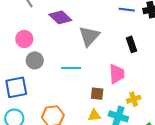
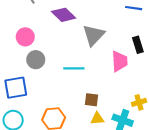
pink trapezoid: (117, 74) -> (119, 61), moved
brown square: (97, 94) -> (92, 100), moved

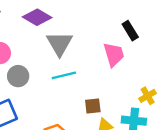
gray triangle: (94, 35) -> (60, 44), moved

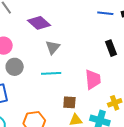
gray triangle: (60, 44) -> (53, 47), size x0.7
pink trapezoid: (114, 54) -> (93, 79), moved

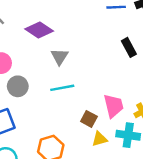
pink trapezoid: (93, 79) -> (114, 106), moved
brown square: (69, 102) -> (89, 119), turned 32

